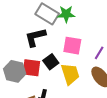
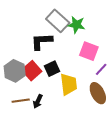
pink square: (72, 46) -> (89, 51), moved
red square: (31, 68) -> (32, 71), turned 30

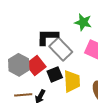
gray rectangle: (58, 21) -> (61, 49), moved
black square: (52, 69) -> (55, 74), moved

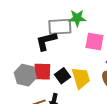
gray rectangle: (61, 49) -> (60, 27), moved, turned -35
red square: (36, 65) -> (42, 72), turned -36

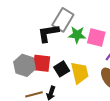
green star: (77, 18) -> (77, 35), moved
gray rectangle: (60, 27) -> (63, 20), turned -60

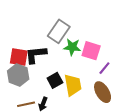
black L-shape: (48, 33) -> (36, 55), moved
red square: (42, 63) -> (19, 57), moved

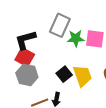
black L-shape: (36, 55) -> (25, 40), moved
red square: (19, 57) -> (25, 57), turned 30

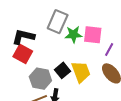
black L-shape: (25, 40) -> (23, 37), turned 30
gray hexagon: (27, 75) -> (40, 79), moved

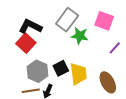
pink square: (93, 35) -> (104, 21), moved
purple line: (109, 50) -> (115, 48), moved

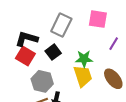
green star: (80, 36) -> (84, 59), moved
black square: (61, 68) -> (53, 52), moved

